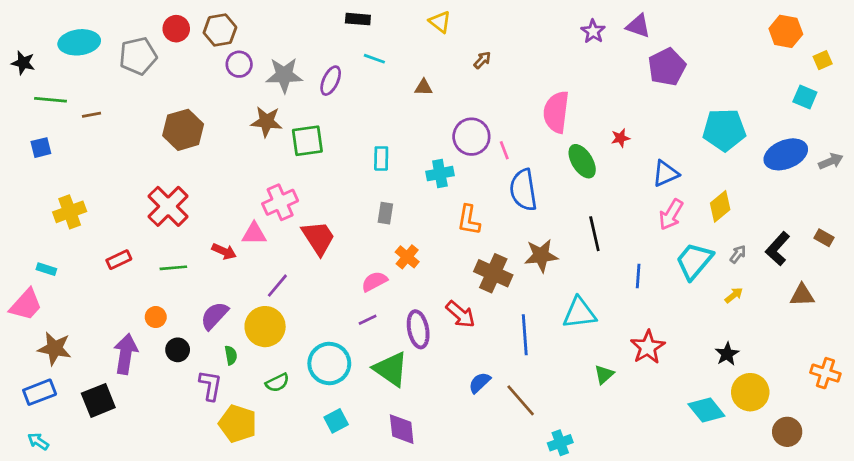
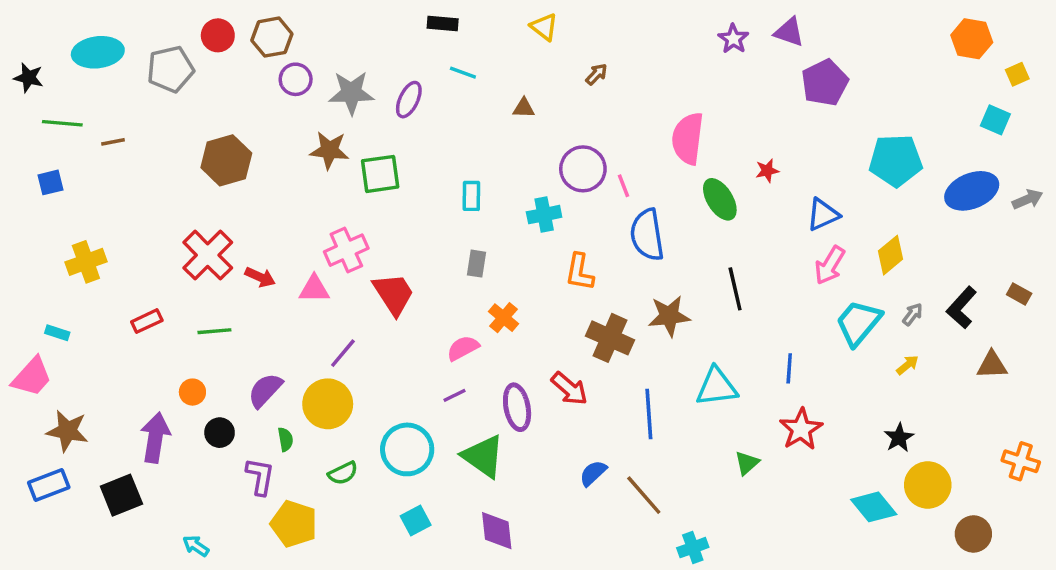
red arrow: (224, 251) -> (260, 277), moved
blue line: (638, 276) -> (789, 368), moved
cyan arrow: (38, 441) -> (196, 546), moved

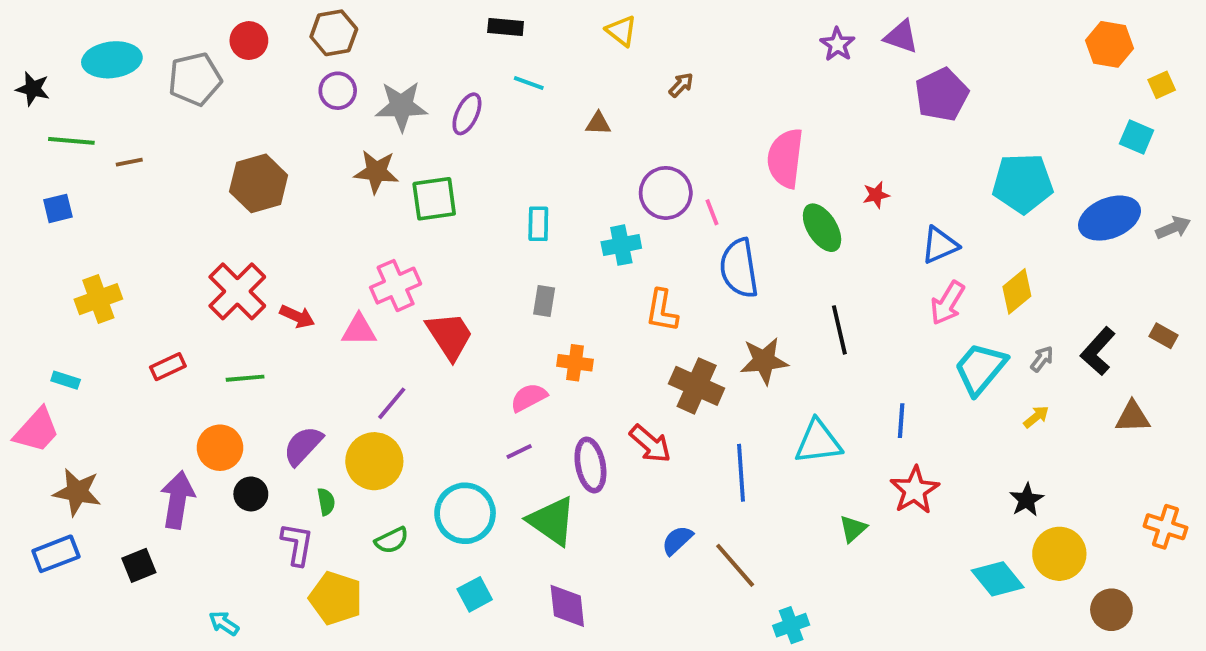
brown hexagon: (272, 37) -> (334, 33), moved
orange cross: (503, 318) -> (575, 363), turned -32
orange circle: (192, 392) -> (220, 448), size x1.5
black square: (121, 495) -> (139, 565), size x0.7

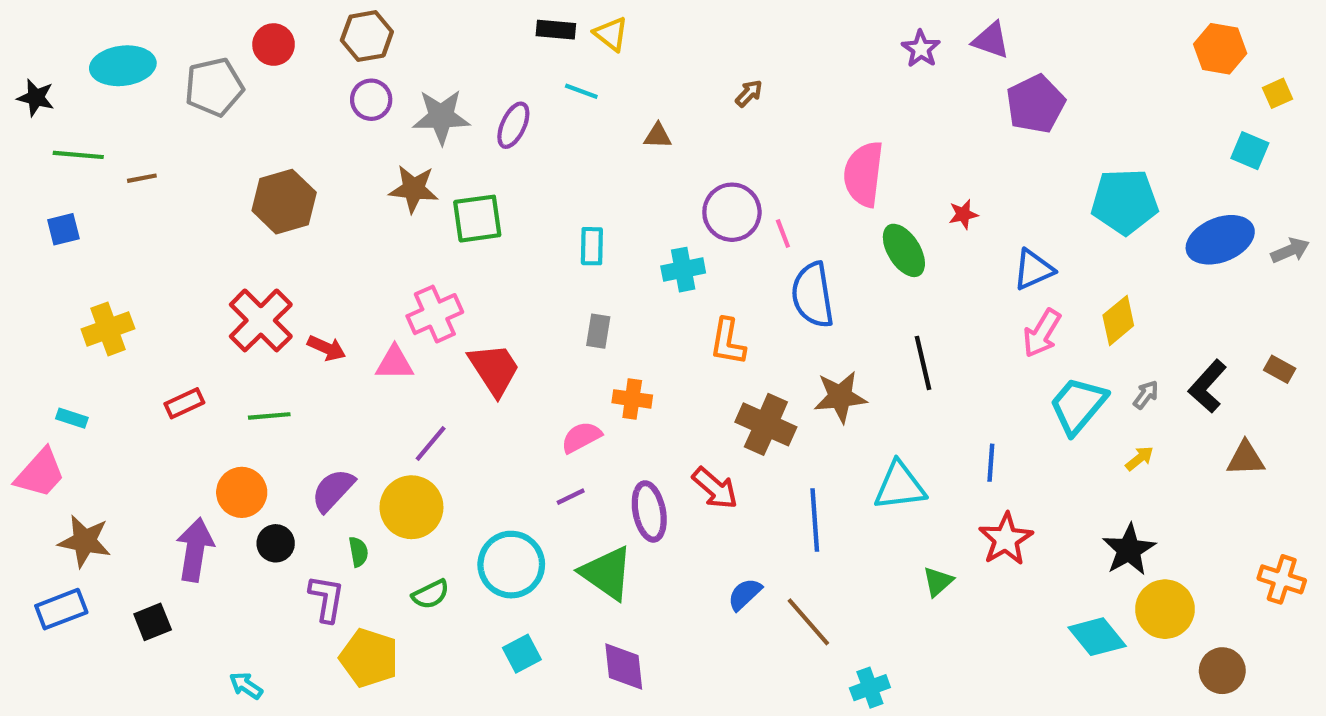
yellow triangle: (621, 31) -> (611, 34), moved
black star: (1027, 500) -> (1129, 550), size x1.4

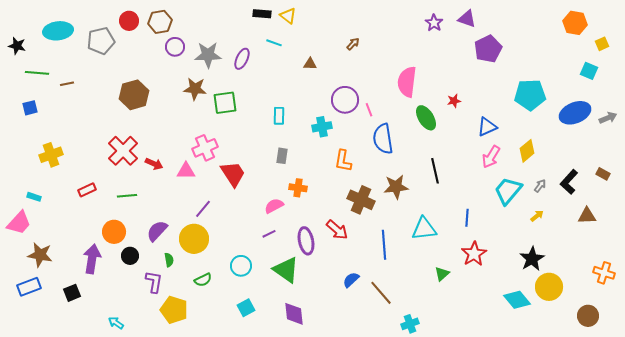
brown hexagon: (367, 36) -> (160, 22), moved
cyan circle: (511, 565) -> (241, 266), size x0.7
brown circle: (1222, 671) -> (588, 316), moved

